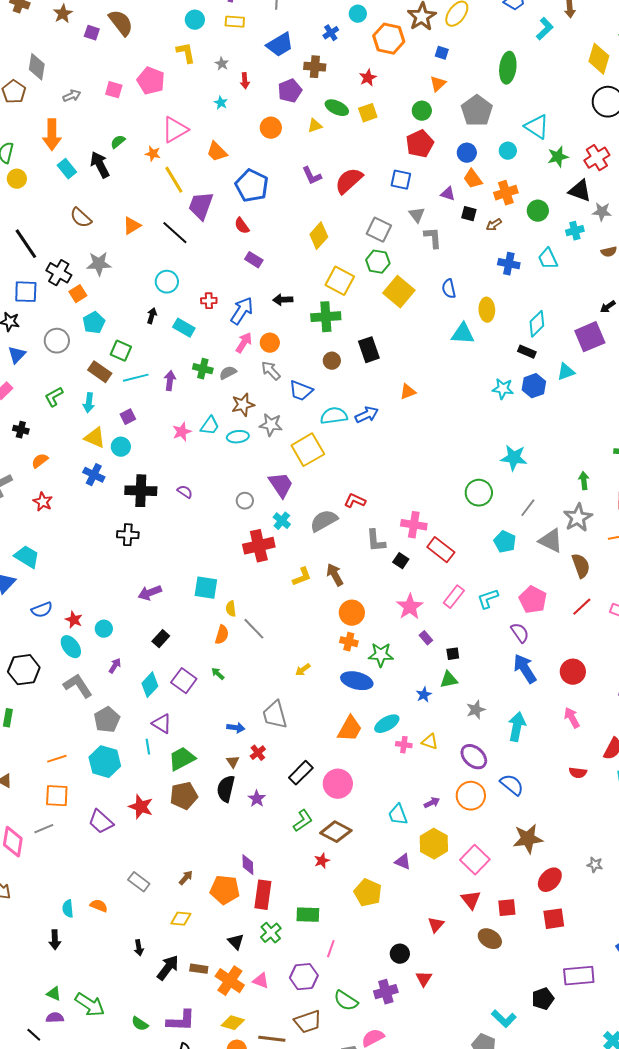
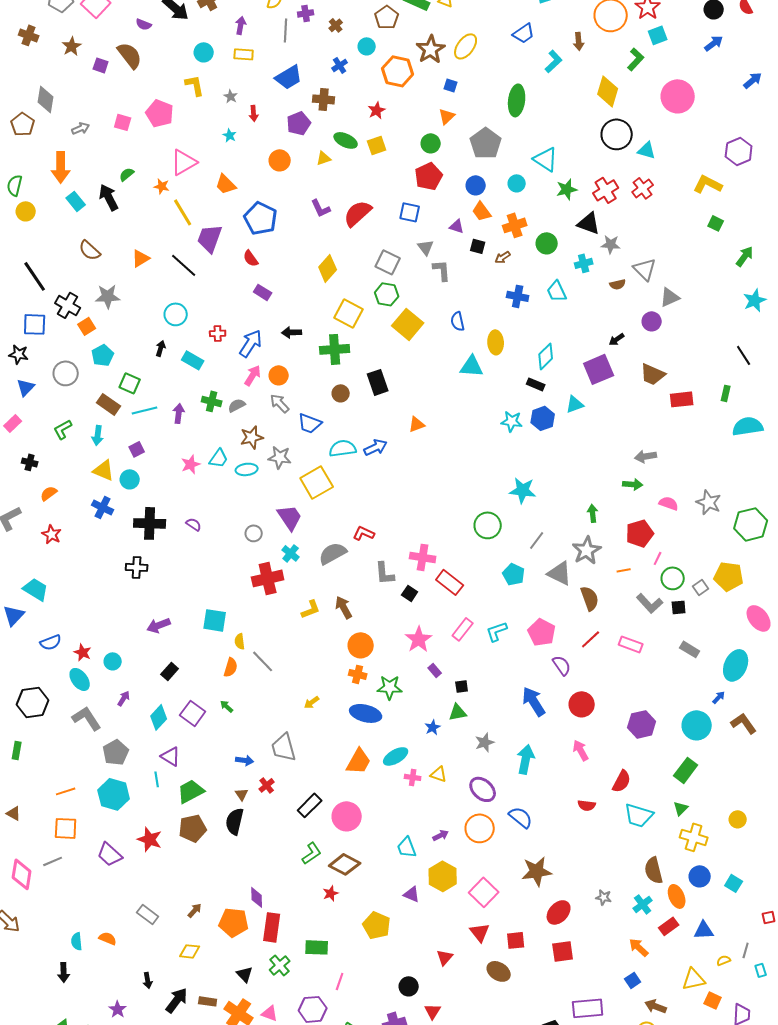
purple semicircle: (520, 633) -> (562, 665), moved
purple star: (257, 799) -> (118, 1009), moved

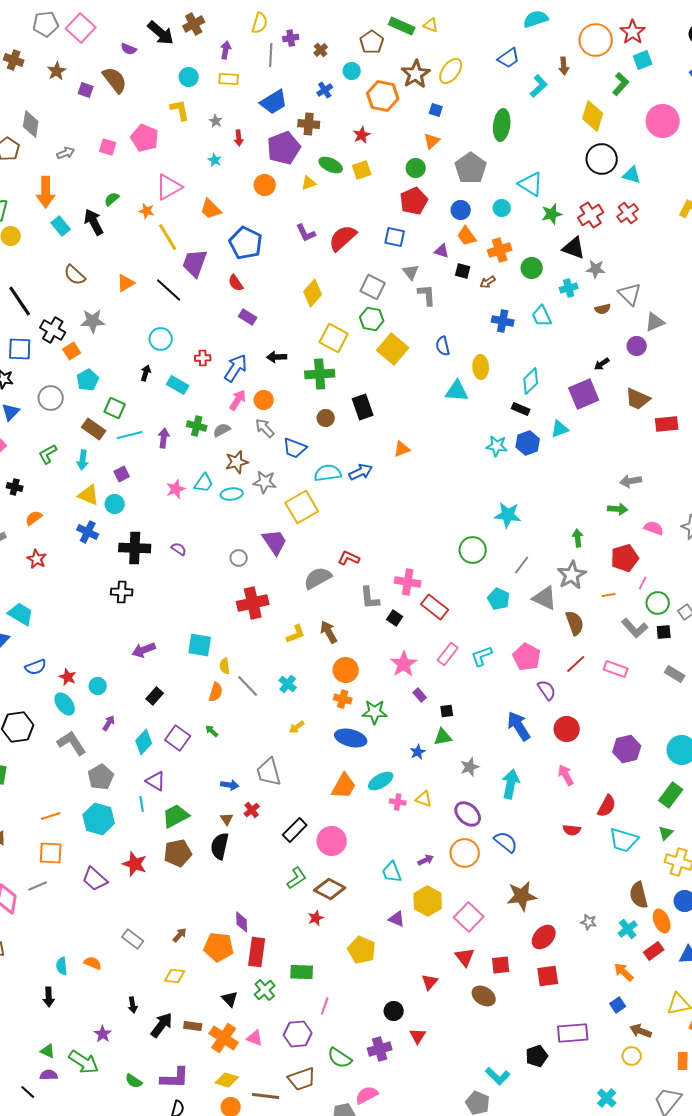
purple pentagon: (299, 123) -> (284, 148), size x1.4
cyan cross: (291, 553) -> (288, 684), moved

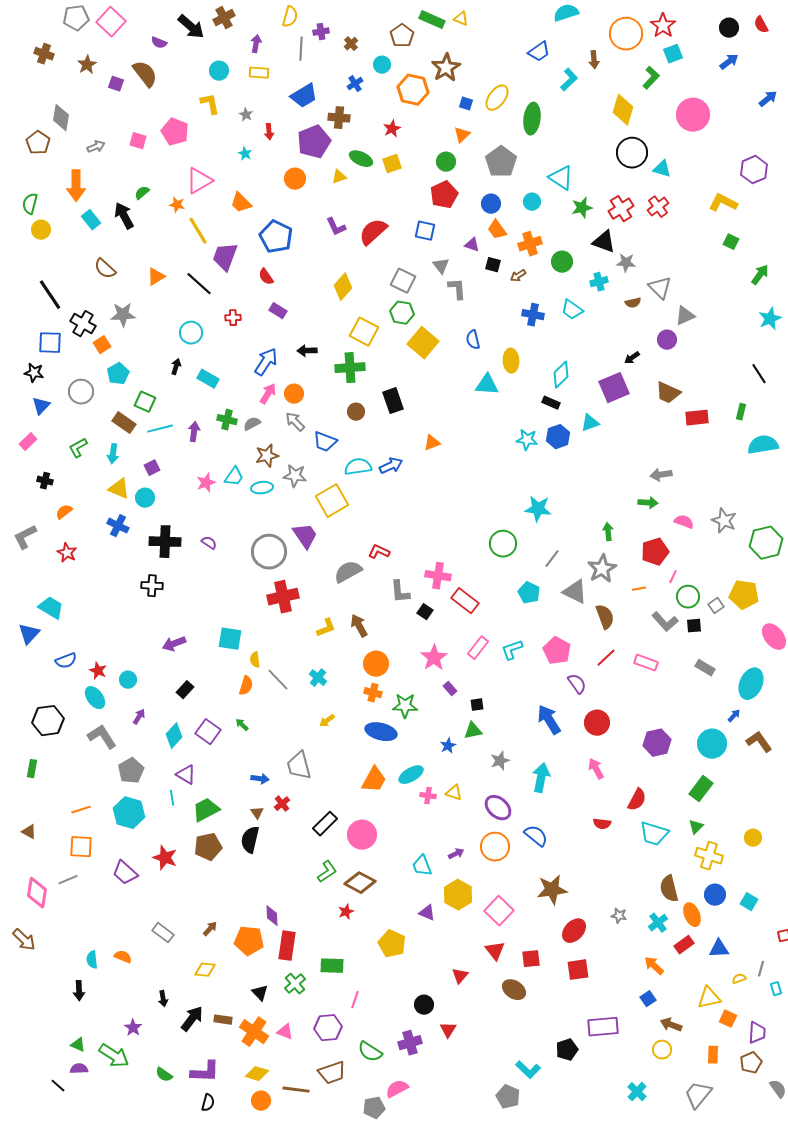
yellow ellipse: (451, 71) -> (497, 98), moved
cyan trapezoid: (542, 316) -> (572, 310), turned -30
red cross: (203, 358) -> (233, 318), moved
gray circle: (239, 558) -> (269, 552), size x2.0

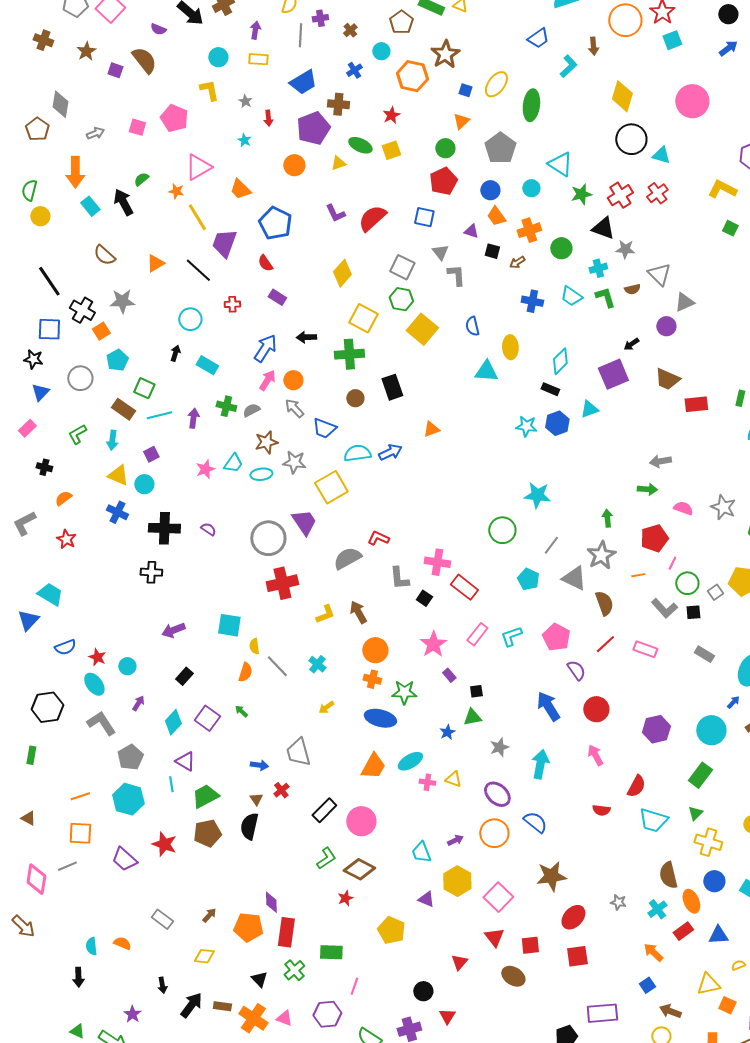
green L-shape: (651, 78) -> (605, 297), moved, turned -60

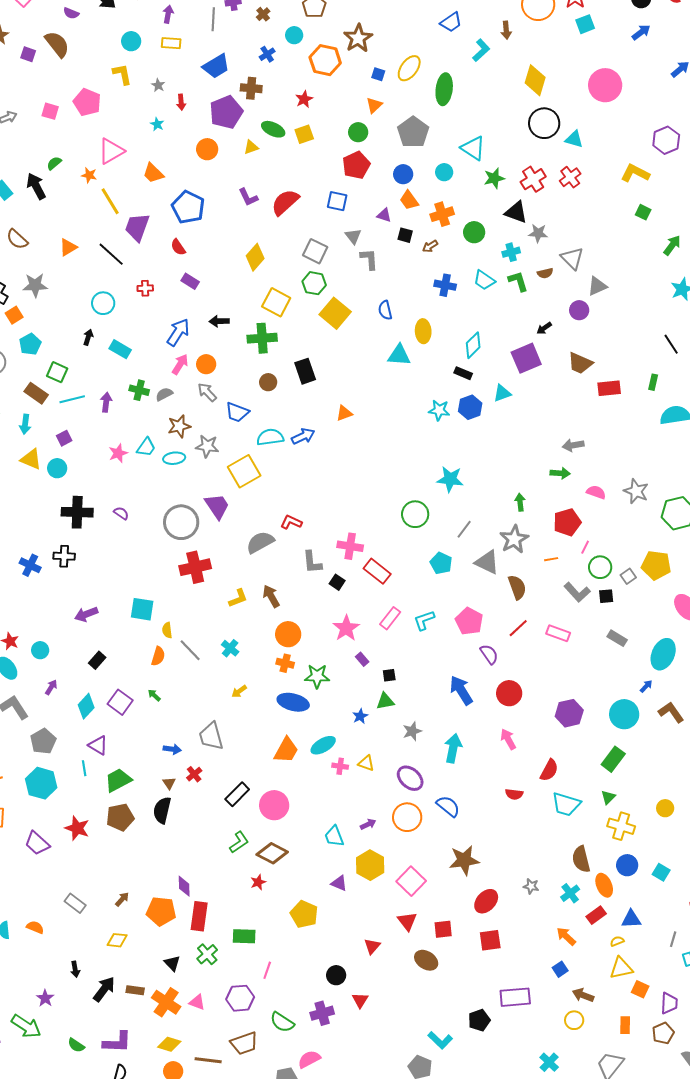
blue cross: (117, 512) -> (30, 565), moved
yellow semicircle: (738, 965) -> (617, 941), moved

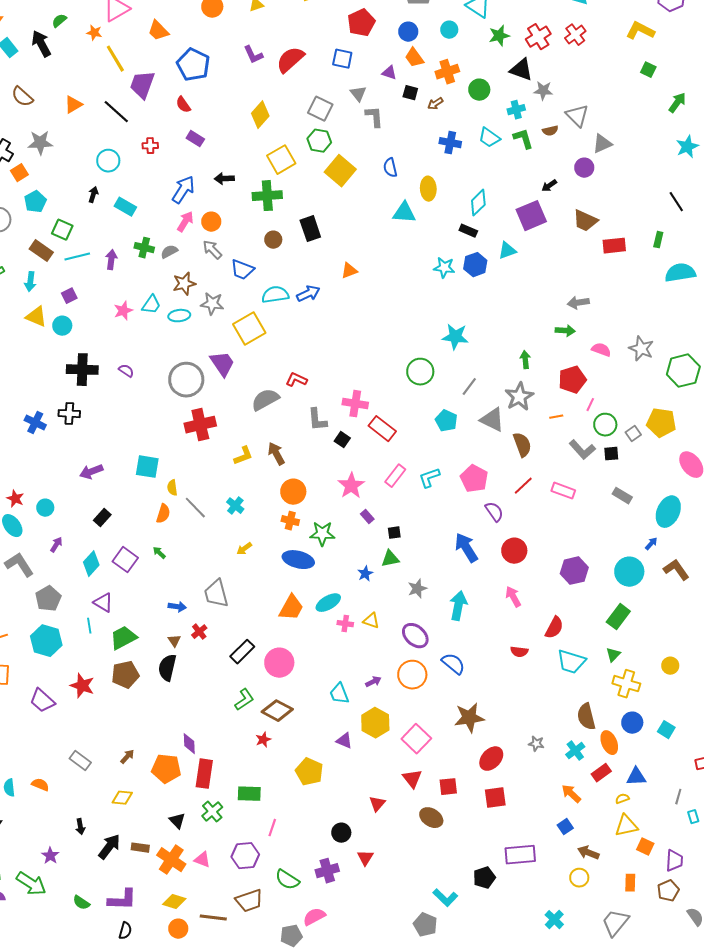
yellow square: (276, 302) -> (281, 160), turned 32

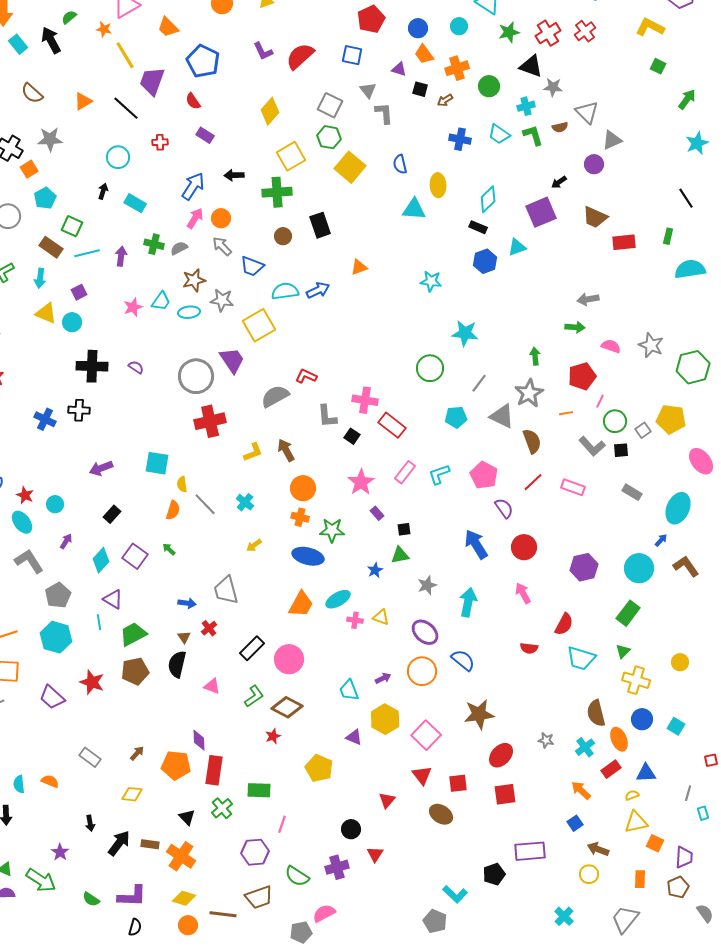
cyan star: (444, 268) -> (431, 281), moved
cyan pentagon: (446, 421) -> (456, 417), turned -30
pink triangle: (202, 860) -> (212, 686), moved

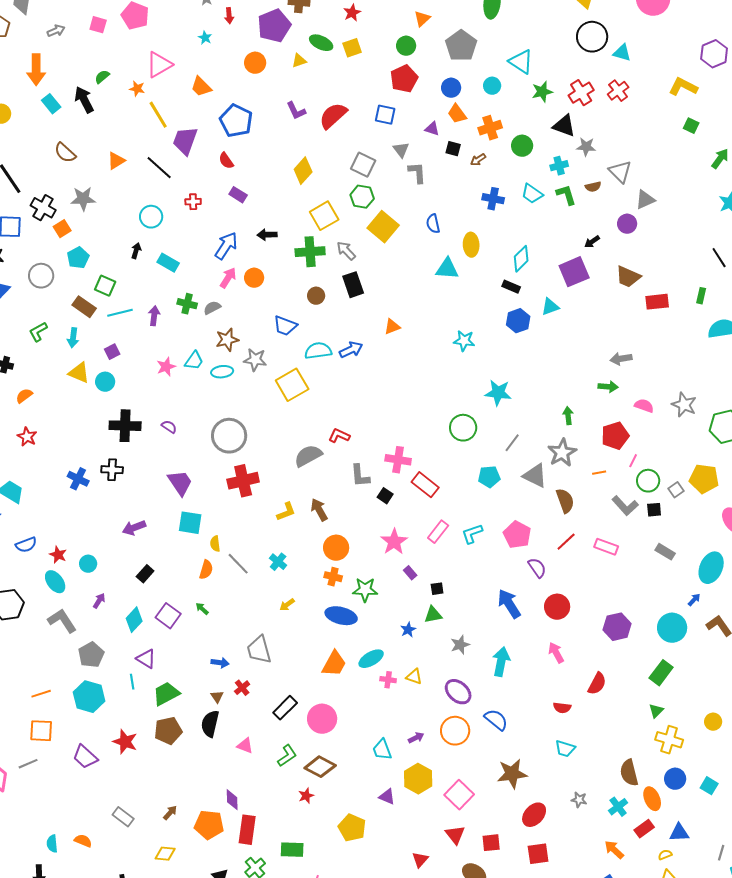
gray arrow: (222, 246) -> (346, 251), moved
purple trapezoid: (232, 360) -> (180, 483), moved
cyan trapezoid: (581, 658) -> (565, 749), moved, size x0.7

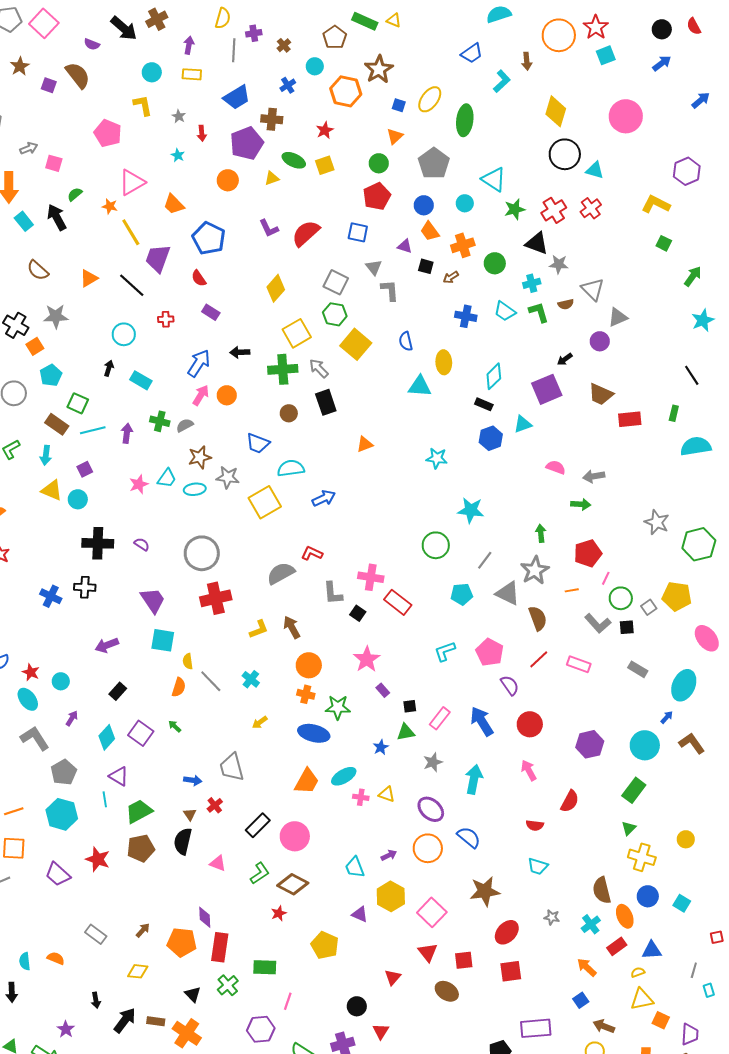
pink square: (98, 25) -> (54, 163), moved
blue arrow: (351, 350) -> (324, 498), moved
pink semicircle: (644, 406) -> (556, 467), moved
pink rectangle: (438, 532) -> (440, 718), moved

